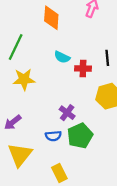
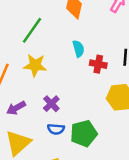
cyan semicircle: (62, 57) -> (78, 49), turned -140
purple cross: (67, 113) -> (51, 104), moved

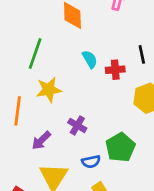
blue semicircle: (56, 129) -> (91, 162), moved

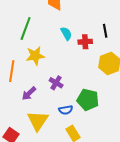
green pentagon: (120, 147) -> (88, 100), turned -30

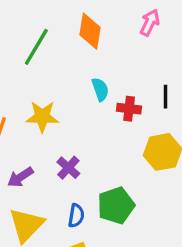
green line: (26, 28) -> (36, 47), moved
green pentagon: (88, 100) -> (116, 205), turned 30
blue semicircle: (66, 110) -> (76, 216), turned -80

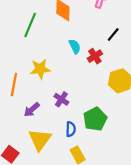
black line: (166, 97) -> (113, 34), moved, turned 48
red cross: (129, 109) -> (95, 56), turned -32

